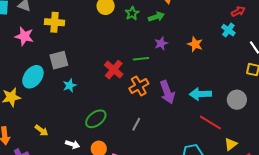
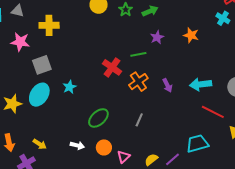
gray square: (59, 60) -> (42, 65), moved
cyan ellipse: (33, 77) -> (39, 95), moved
purple arrow: (167, 92) -> (167, 85), size x0.6
yellow arrow: (41, 130) -> (40, 144), moved

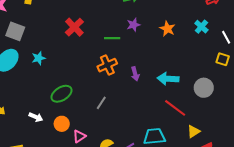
cyan cross: (223, 18) -> (201, 27), moved
gray square: (42, 65) -> (15, 31), turned 30
red cross: (112, 67) -> (74, 27), moved

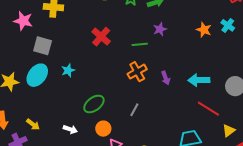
orange star: (167, 29) -> (204, 30), moved
orange circle: (62, 124) -> (103, 129), moved

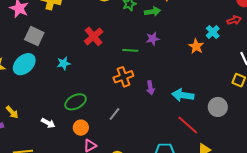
cyan cross: (228, 25) -> (213, 32), moved
cyan star: (68, 70) -> (64, 63), moved

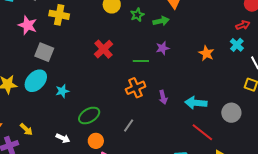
cyan cross: (213, 32) -> (237, 45), moved
cyan star: (64, 63) -> (62, 91), moved

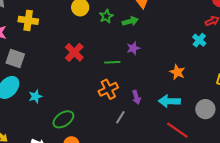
cyan cross: (237, 45) -> (199, 40), moved
orange star: (206, 53) -> (177, 72), moved
gray line: (129, 125) -> (120, 117), moved

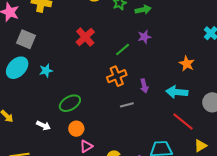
green line: (112, 62) -> (123, 49), turned -42
cyan star: (35, 96) -> (46, 71), moved
gray line: (120, 117) -> (127, 105), turned 40

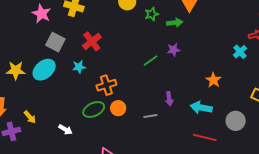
red cross: (85, 37) -> (92, 41), moved
cyan star: (46, 71) -> (79, 67), moved
orange cross: (117, 76) -> (106, 85), moved
red line: (183, 121) -> (205, 137), turned -30
orange circle: (76, 129) -> (118, 108), moved

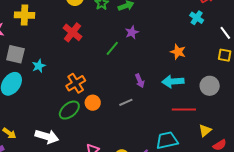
red cross: (92, 41) -> (72, 32), moved
cyan star: (79, 67) -> (39, 66), moved
white arrow: (65, 130) -> (47, 136), size x1.6

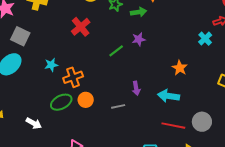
cyan star: (39, 66) -> (51, 65), moved
gray circle: (210, 86) -> (202, 122), moved
white arrow: (47, 136) -> (34, 123), size x0.7

